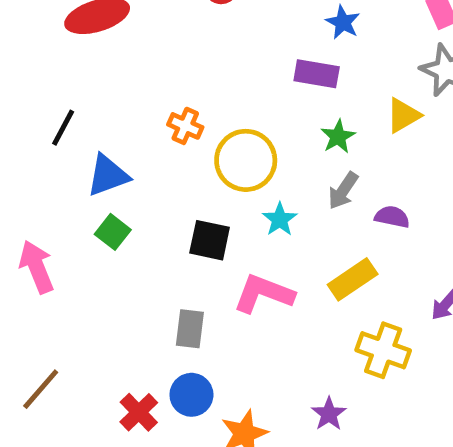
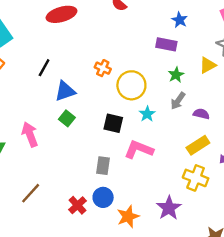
yellow rectangle: (353, 279) -> (198, 145), moved
purple star: (329, 414) -> (169, 208), size x1.5

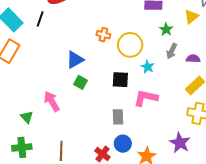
black line: (44, 68) -> (40, 19), moved
brown line: (31, 193) -> (61, 151), turned -30

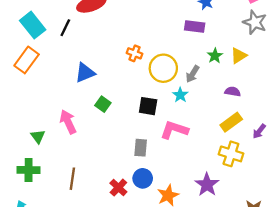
yellow triangle: (191, 17) -> (239, 56), moved
green star: (166, 29) -> (215, 56), moved
gray arrow: (172, 51) -> (193, 74), moved
blue triangle: (75, 60) -> (85, 73), moved

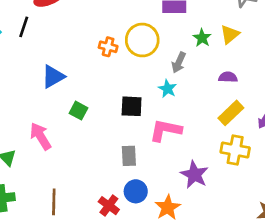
yellow circle: (163, 68) -> (142, 40), moved
purple star: (207, 185) -> (194, 175), moved

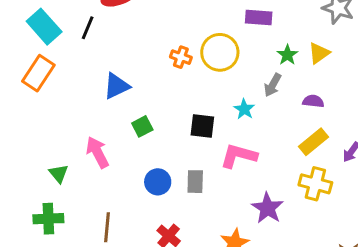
gray arrow: (179, 62) -> (273, 85), moved
green square: (78, 111) -> (142, 126), turned 30
blue circle: (136, 191) -> (158, 182), moved

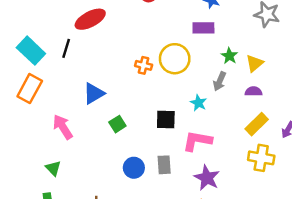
yellow triangle: (319, 53) -> (255, 63), moved
pink arrow: (97, 152) -> (63, 127), moved
purple star: (267, 208) -> (207, 178), moved

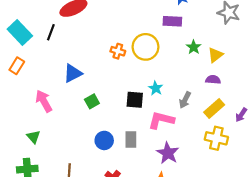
gray arrow: (220, 81) -> (185, 100), moved
orange rectangle: (30, 89) -> (17, 66), size x0.7
cyan star: (198, 103) -> (156, 88), moved

